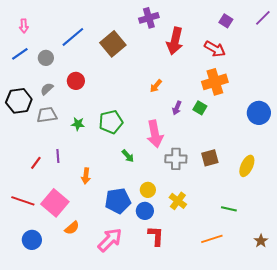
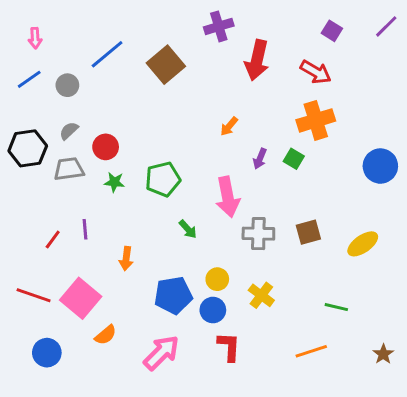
red circle: (76, 81) -> (106, 147), moved
yellow ellipse: (247, 166) -> (363, 244), turned 30

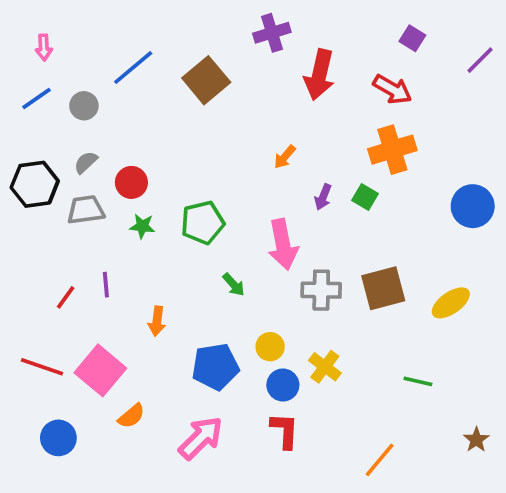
purple line: (386, 26) -> (480, 60), moved
brown square: (308, 232) -> (383, 288), size x1.4
blue circle: (213, 310) -> (283, 385), moved
orange line: (311, 351) -> (380, 460), moved, turned -32

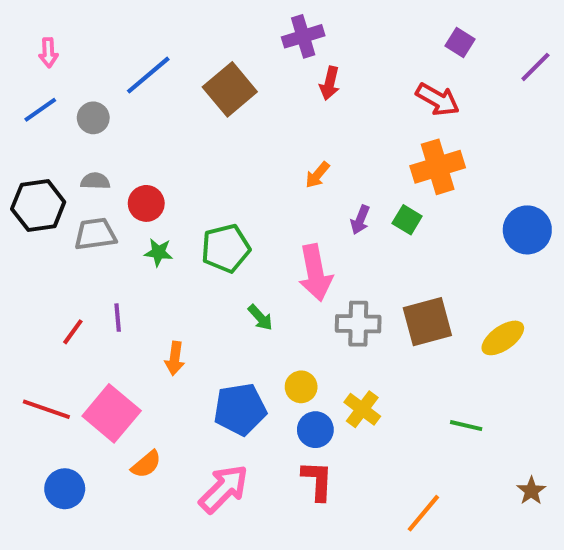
red arrow: (319, 75) -> (330, 83), moved, size x0.6
gray semicircle: (86, 162) -> (95, 181), turned 45

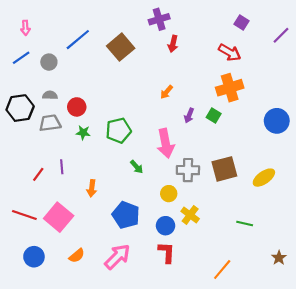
yellow circle: (301, 387) -> (169, 194), moved
blue pentagon: (240, 409) -> (126, 215), turned 30
orange semicircle: (146, 464) -> (77, 256), moved

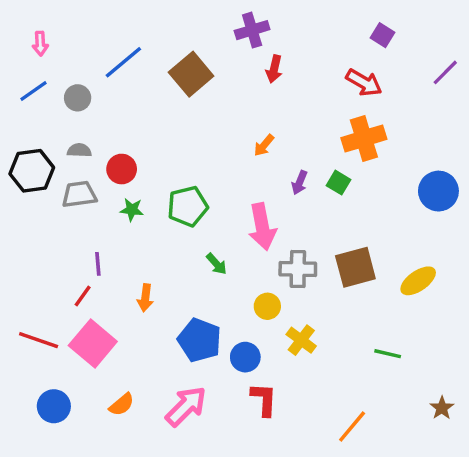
purple line: (281, 35) -> (445, 72), moved
red line: (38, 174) -> (83, 296), moved
blue circle: (166, 226) -> (245, 357), moved

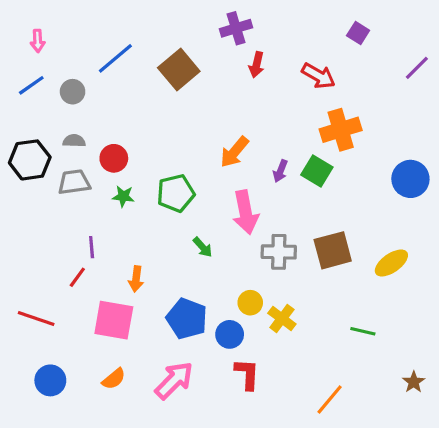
red arrow: (364, 83) -> (318, 76), moved
orange arrow: (264, 145) -> (234, 152), moved, size x1.5
green square: (338, 183) -> (317, 171), size x1.4
yellow circle: (267, 306) -> (250, 303), moved
pink square: (93, 344) -> (114, 320), moved, turned -30

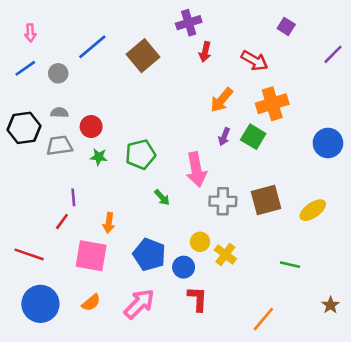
orange arrow: (234, 152) -> (222, 100), moved
blue circle: (50, 380) -> (40, 304), size x1.5

